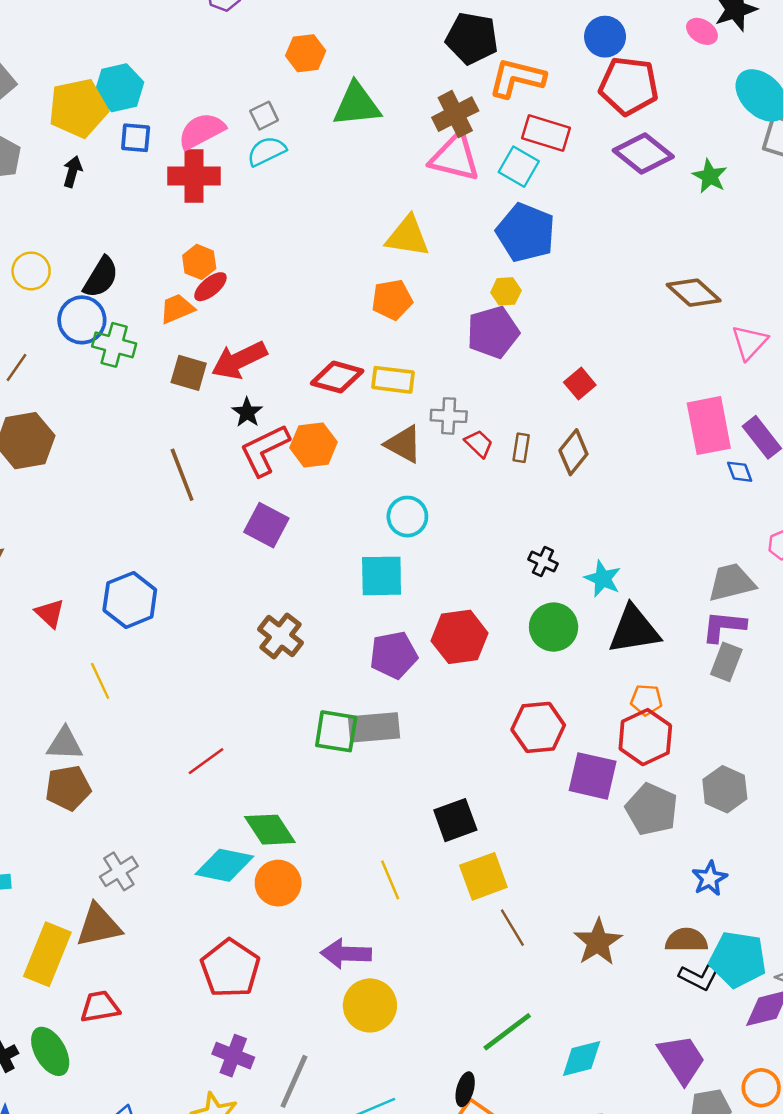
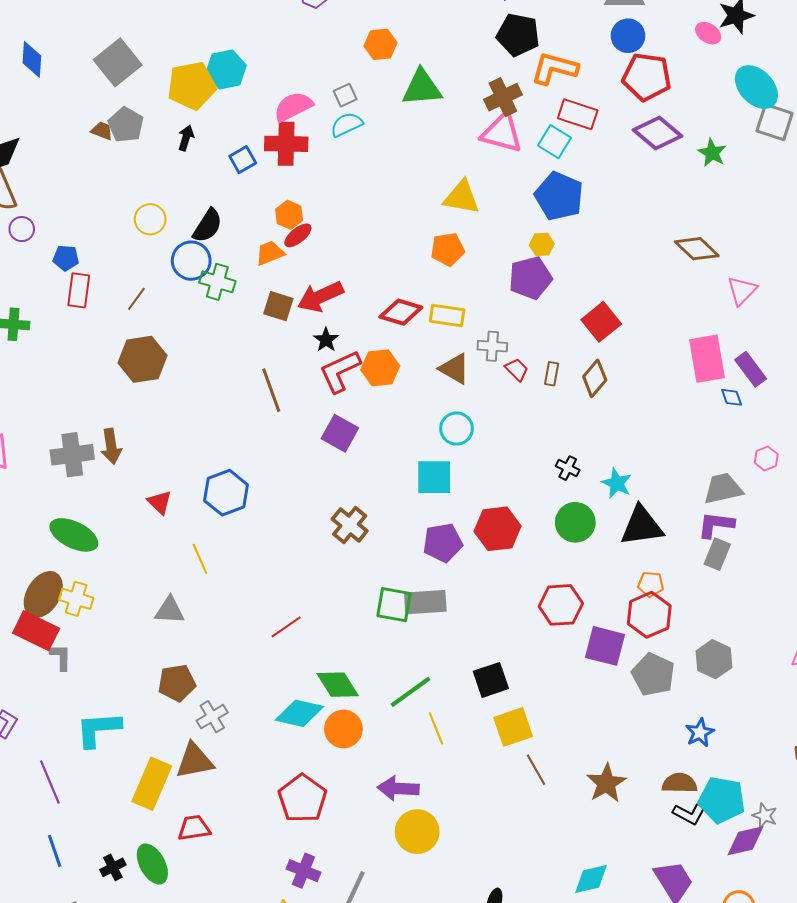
blue square: (136, 138) -> (243, 160), moved, turned -36
red square: (580, 384) -> (601, 322), size x1.5
brown pentagon: (68, 788) -> (177, 683), moved
green line: (507, 1032) -> (410, 692), moved

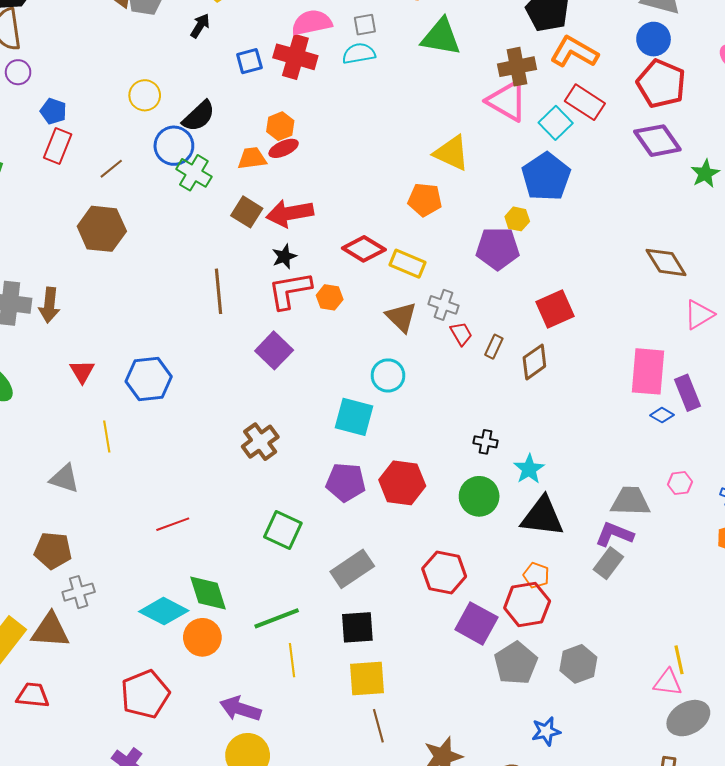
orange hexagon: (380, 368) -> (330, 297), size x0.7
blue diamond: (732, 397) -> (662, 415), turned -55
black cross: (568, 468) -> (485, 442), turned -30
gray rectangle: (425, 602) -> (352, 569), moved, turned -45

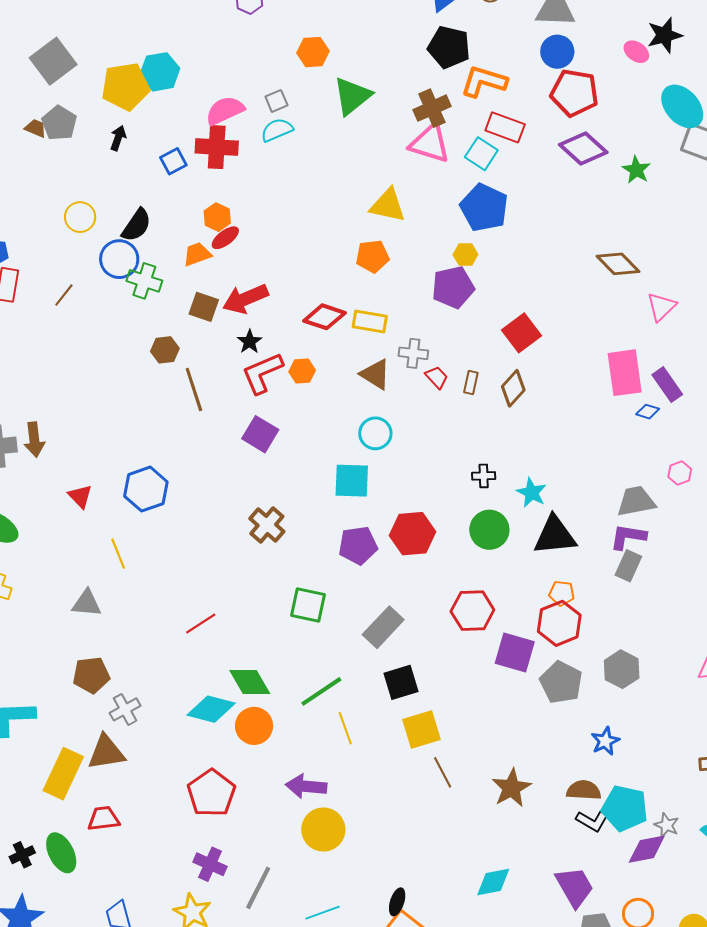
green triangle: (441, 37) -> (352, 96), turned -36
brown hexagon: (102, 229) -> (165, 350), moved, size x0.6

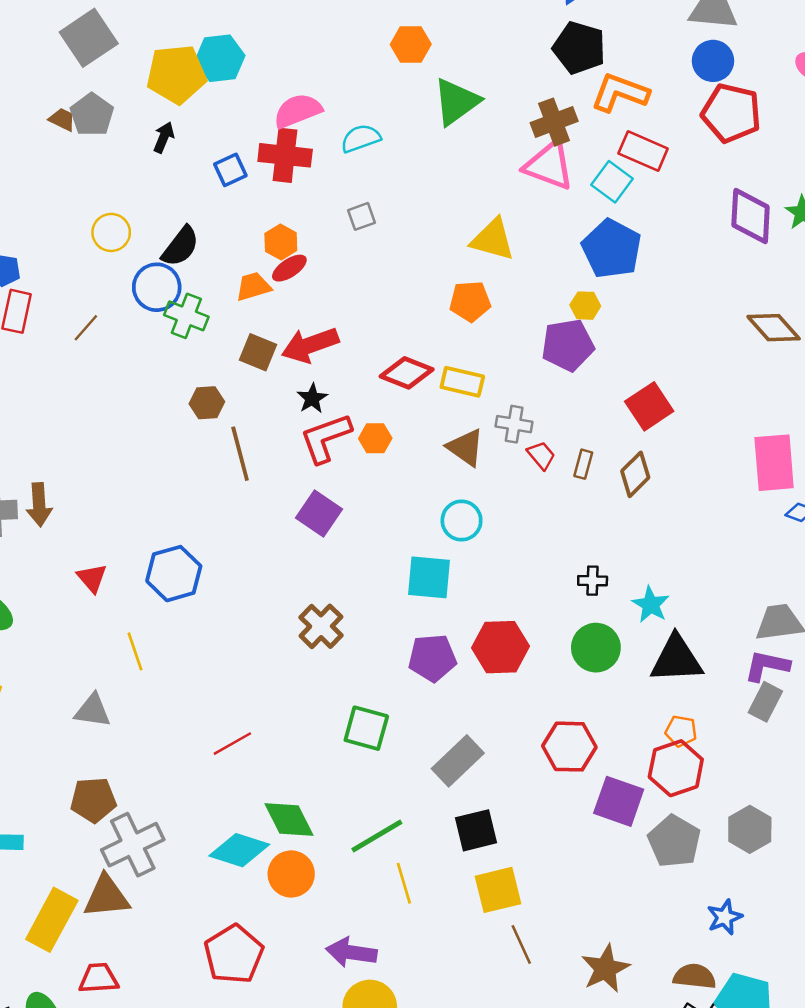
gray square: (276, 101) -> (362, 216), moved
purple diamond: (583, 148) -> (751, 216), moved, turned 48
gray cross: (125, 709) -> (133, 845), size x1.6

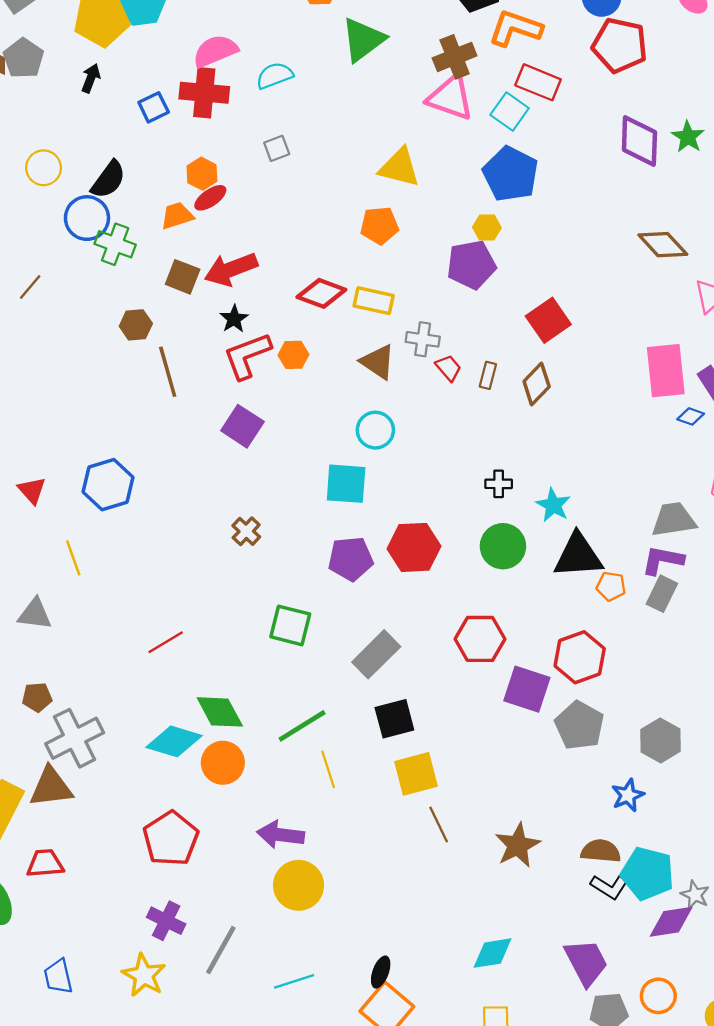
brown line: (86, 328) -> (30, 287), moved
brown cross: (321, 626) -> (246, 531), size x0.7
orange pentagon: (681, 731) -> (611, 586), moved
brown pentagon: (93, 800) -> (37, 697), size x0.7
gray hexagon: (750, 829) -> (661, 740), moved

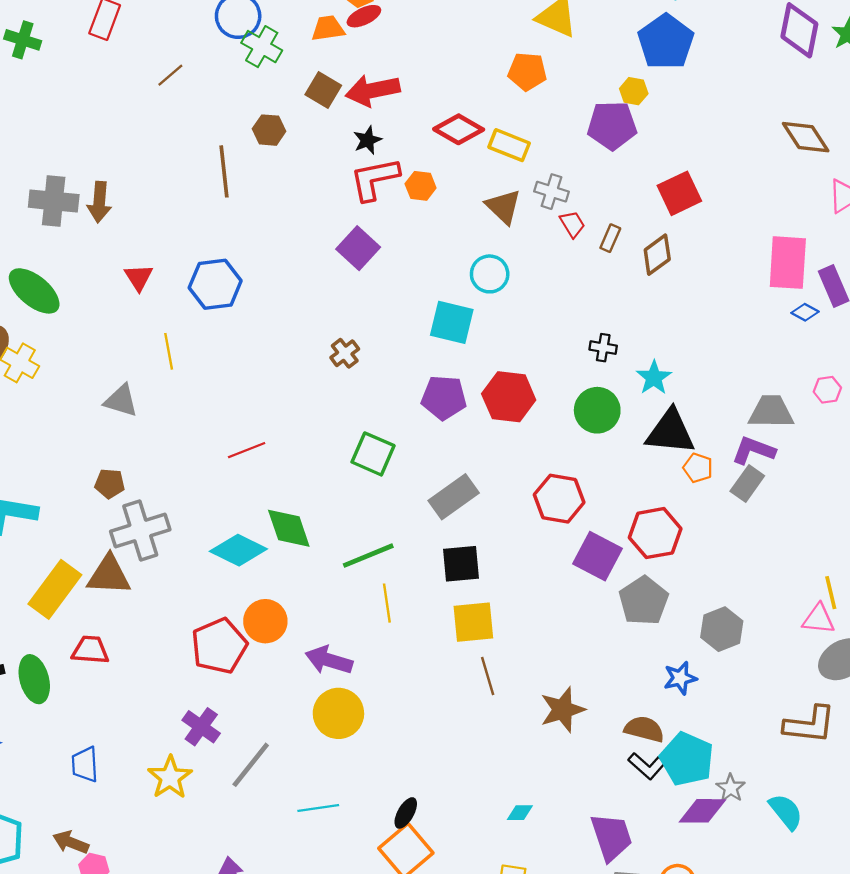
brown line: (168, 372) -> (224, 171), moved
orange circle: (223, 763) -> (265, 621), moved
cyan diamond: (492, 953) -> (520, 813), size x0.6

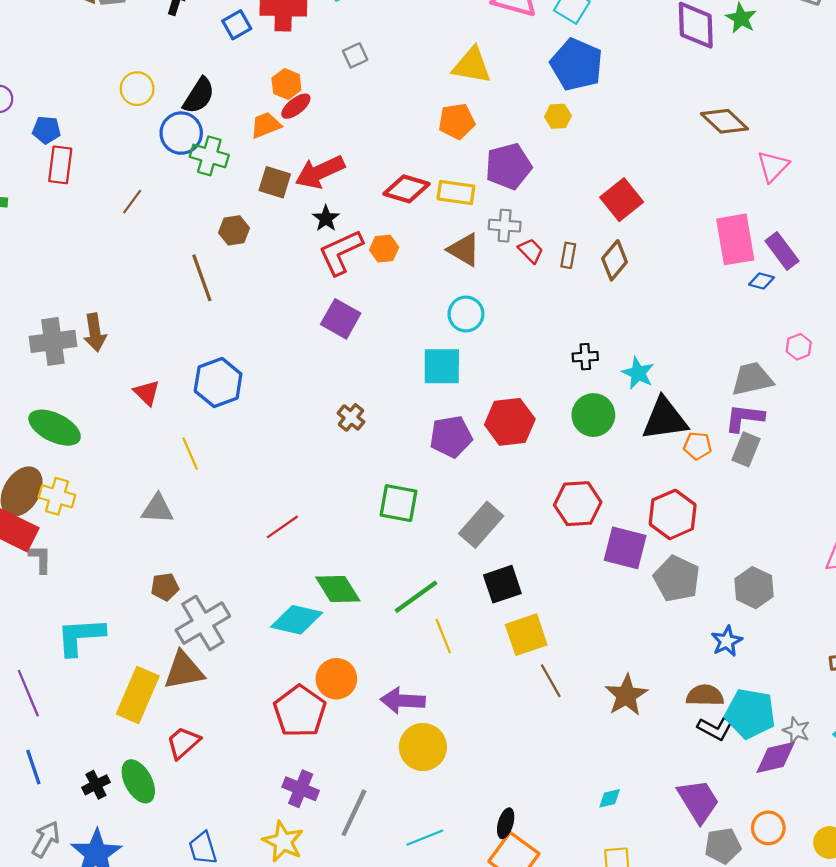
purple pentagon: (612, 125) -> (508, 166), moved
red trapezoid: (90, 650) -> (183, 743), turned -33

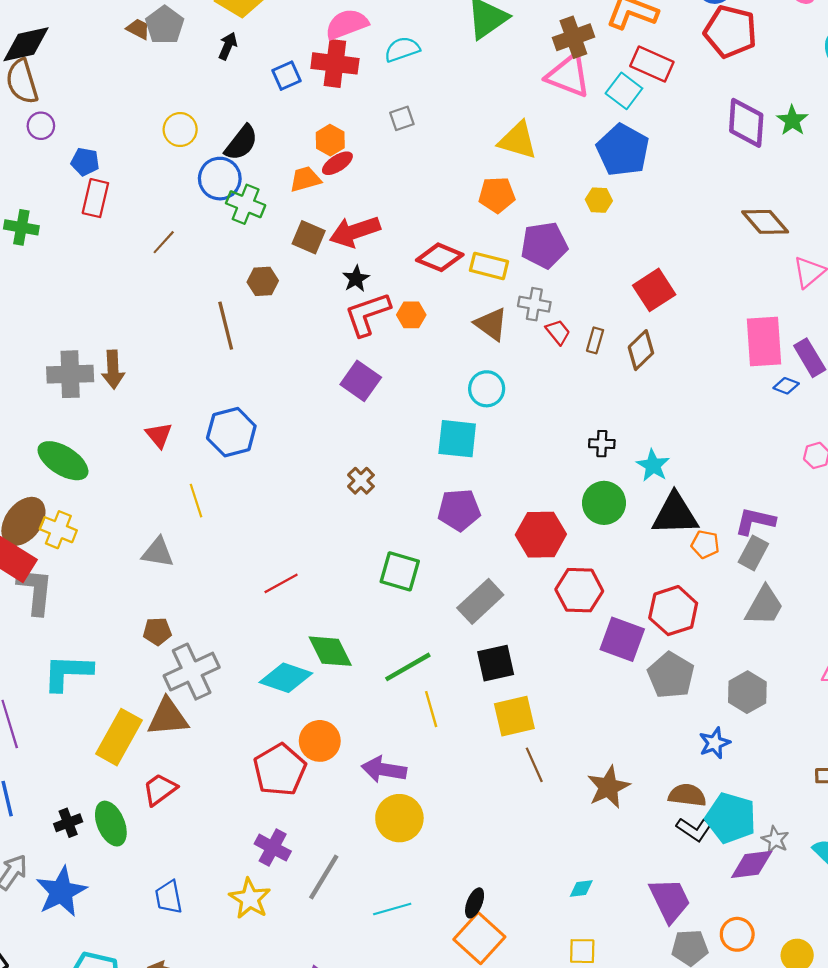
gray trapezoid: (752, 379) -> (764, 606), moved, turned 126
red hexagon: (510, 422) -> (541, 535), moved
gray L-shape: (40, 559) -> (35, 591), size x1.6

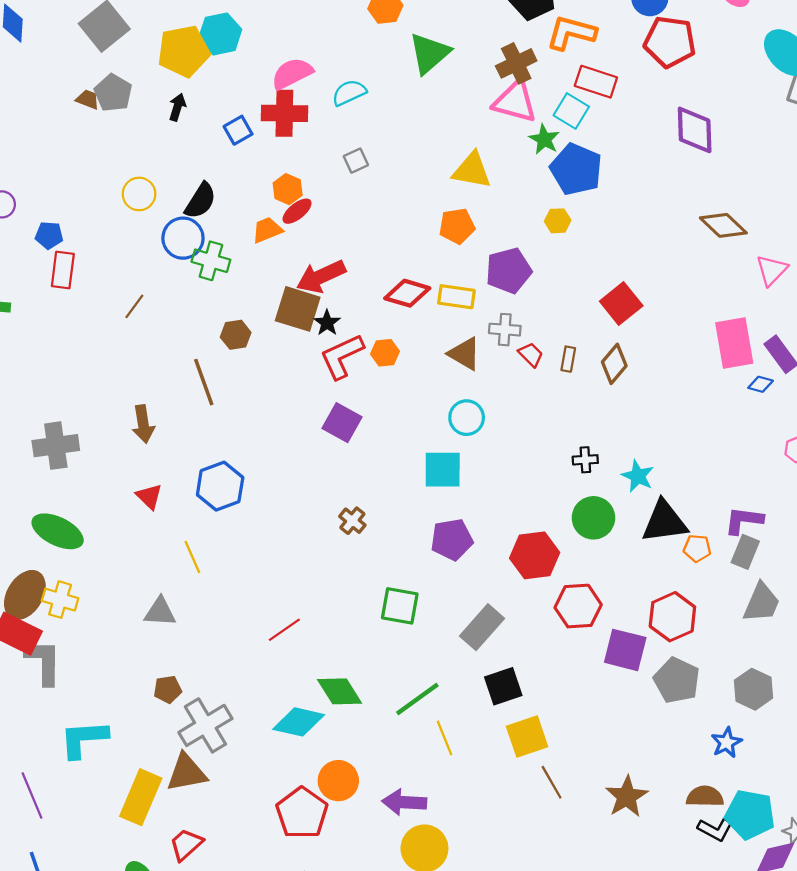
green star: (792, 120) -> (544, 139), moved
brown square: (309, 237) -> (298, 309), moved, size x1.4
brown arrow: (113, 370) -> (143, 424), moved

